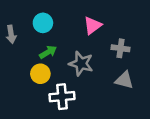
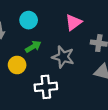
yellow circle: (40, 74) -> (17, 65), moved

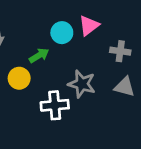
cyan circle: (29, 20) -> (62, 33), moved
gray star: (63, 57) -> (82, 84), moved

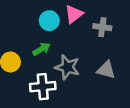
gray cross: (120, 51) -> (102, 27), moved
green arrow: (39, 55) -> (41, 49), moved

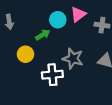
green arrow: (41, 49) -> (43, 35), moved

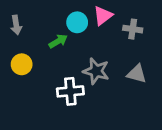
yellow circle: (25, 54) -> (22, 64), moved

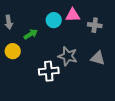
pink triangle: (103, 16) -> (73, 15), turned 35
green arrow: (58, 41) -> (31, 34), moved

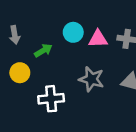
pink triangle: (73, 15) -> (98, 39), moved
white cross: (49, 71) -> (51, 99), moved

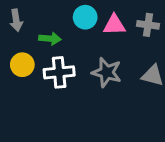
green arrow: (43, 51) -> (50, 39), turned 36
white cross: (51, 99) -> (59, 72), moved

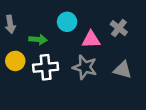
pink triangle: (114, 25) -> (91, 39), moved
gray cross: (148, 25) -> (119, 28), turned 30

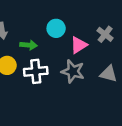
pink triangle: (91, 39) -> (79, 45), turned -30

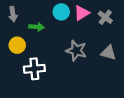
pink triangle: (79, 45) -> (82, 13), moved
white cross: (36, 71) -> (34, 69), moved

